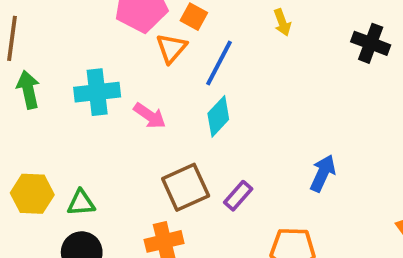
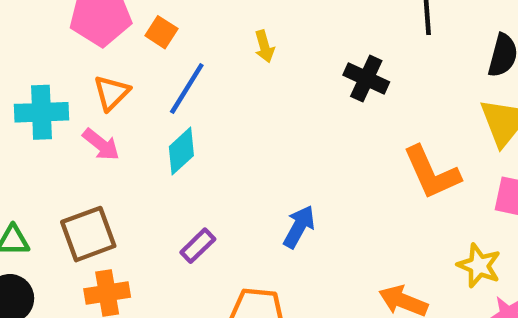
orange triangle: (171, 48) -> (111, 93), moved
brown square: (186, 187) -> (88, 234), moved

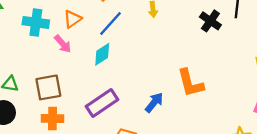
black cross: (366, 78) -> (210, 21), moved
orange L-shape: (432, 173) -> (190, 83), moved
purple rectangle: (198, 246) -> (102, 103), size x1.8

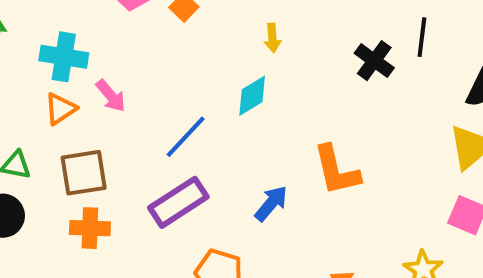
orange triangle: (73, 19) -> (60, 109), moved
blue line: (110, 24) -> (186, 137), moved
cyan diamond: (102, 54) -> (252, 96), moved

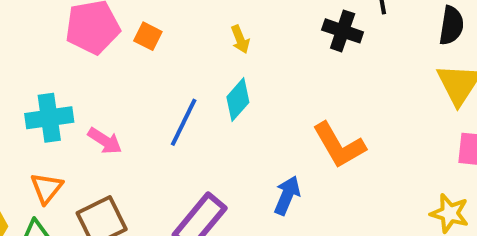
orange triangle: (60, 109) -> (47, 188), moved
blue line: (186, 137) -> (184, 122), moved

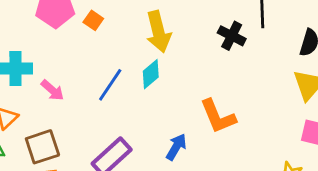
yellow arrow: (240, 39) -> (158, 32), size x2.0

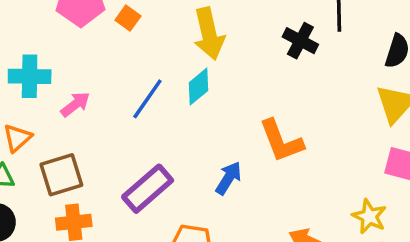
pink arrow: (53, 90) -> (75, 104), turned -80

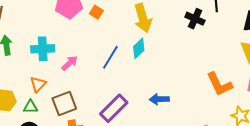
orange L-shape: (281, 141) -> (219, 84), moved
blue arrow: (229, 178) -> (159, 99), turned -120

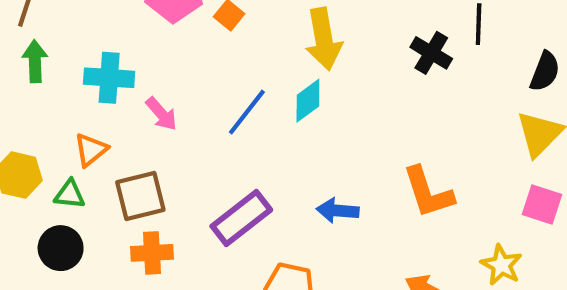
pink arrow: (70, 63) -> (161, 114), turned 84
orange L-shape: (219, 84) -> (428, 192), moved

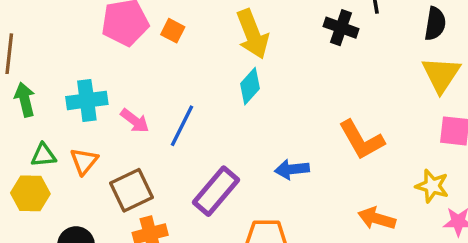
blue line: (247, 112) -> (182, 126), moved
green triangle: (70, 194) -> (44, 155), moved

